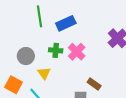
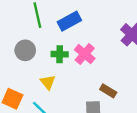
gray circle: (26, 56) -> (25, 50), moved

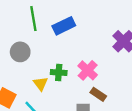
green cross: (60, 54) -> (59, 72), moved
pink cross: (85, 54) -> (88, 70), moved

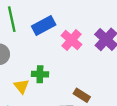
pink cross: (88, 70) -> (71, 40), moved

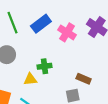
yellow triangle: (21, 86) -> (30, 79), turned -48

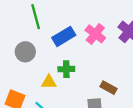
blue rectangle: (41, 24) -> (64, 36), moved

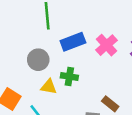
gray circle: (25, 52) -> (38, 60), moved

